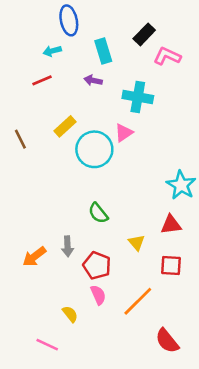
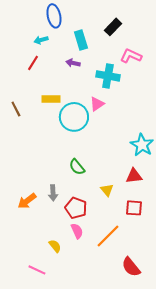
pink L-shape: (167, 56) -> (131, 56), moved
red line: (42, 80) -> (33, 63), turned -35
yellow rectangle: (65, 126) -> (51, 99), turned 42

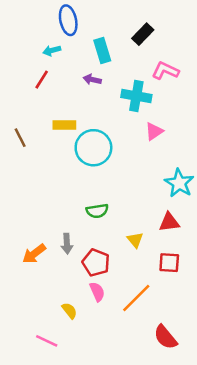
pink triangle: (97, 104) -> (154, 131), moved
green semicircle: (77, 167) -> (97, 211), turned -60

